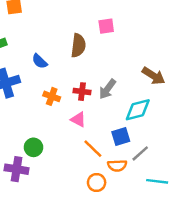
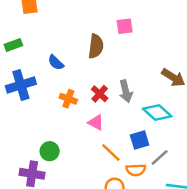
gray arrow: (107, 89) -> (126, 91), turned -50
red cross: (82, 92) -> (100, 94), turned 35
cyan diamond: (138, 110) -> (157, 112), turned 56

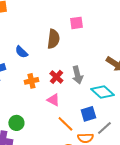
orange cross: (68, 99) -> (31, 81), turned -32

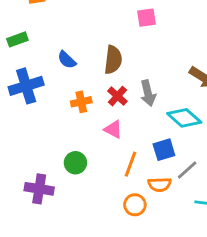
brown semicircle: (53, 39) -> (113, 60), moved
green circle: (16, 123) -> (75, 163), moved
orange line: (65, 124) -> (131, 164), turned 66

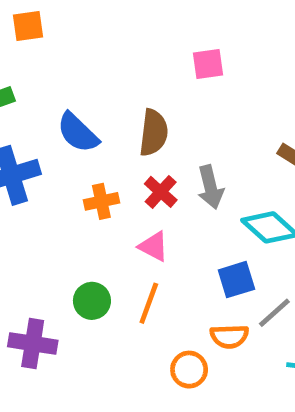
blue semicircle: (67, 60) -> (78, 133), size x1.4
orange line: (131, 164) -> (149, 303), moved

